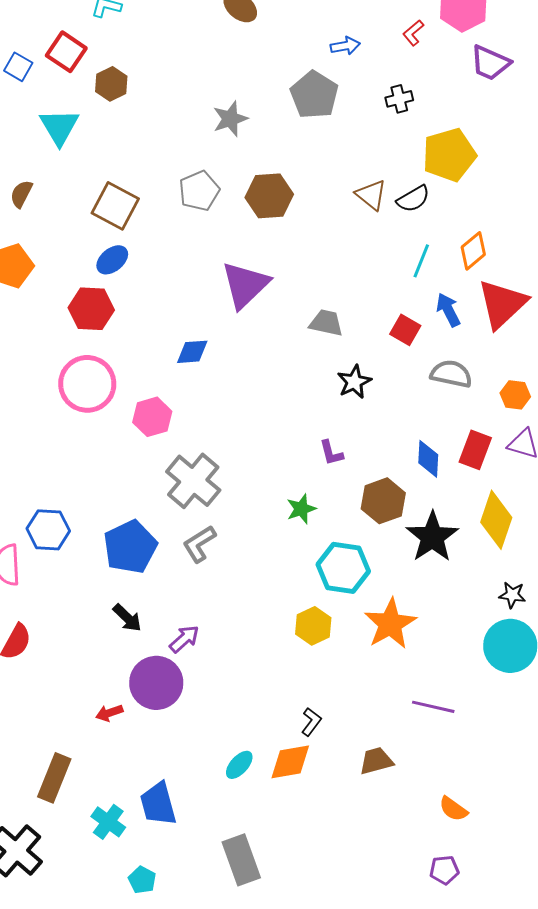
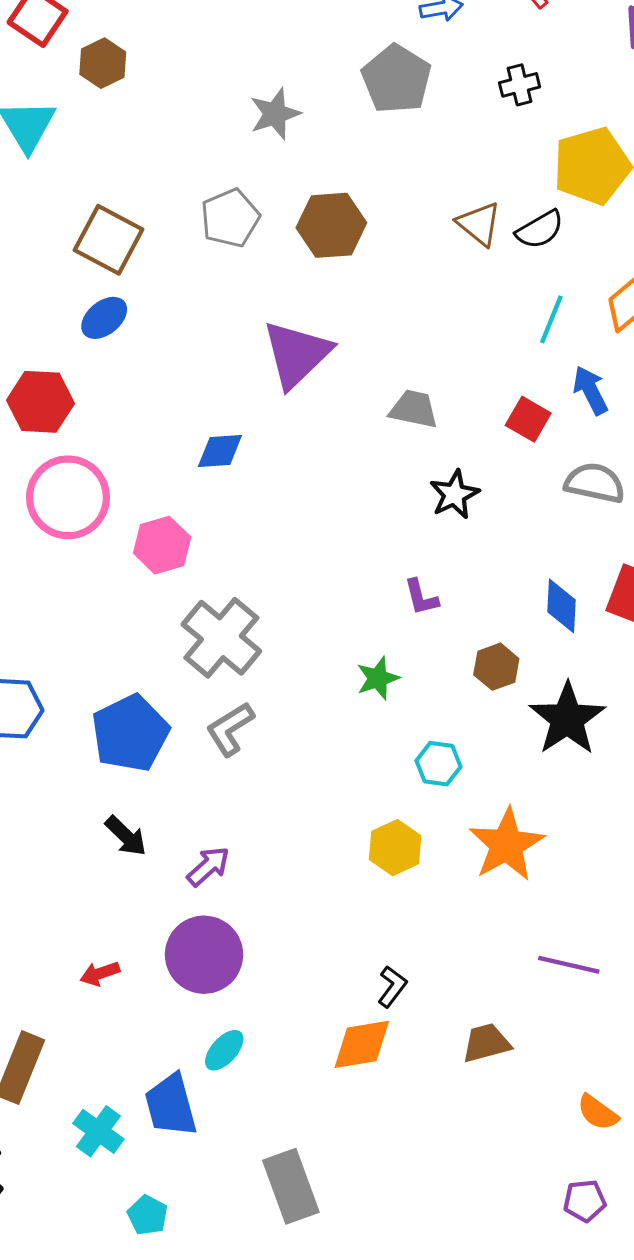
red hexagon: (91, 309) -> (40, 402), moved
brown hexagon: (383, 501) -> (496, 667), size x0.7
cyan hexagon: (343, 568) -> (438, 764), size x0.6
purple circle: (156, 683) -> (204, 955), moved
cyan ellipse: (239, 765) -> (224, 1050), moved

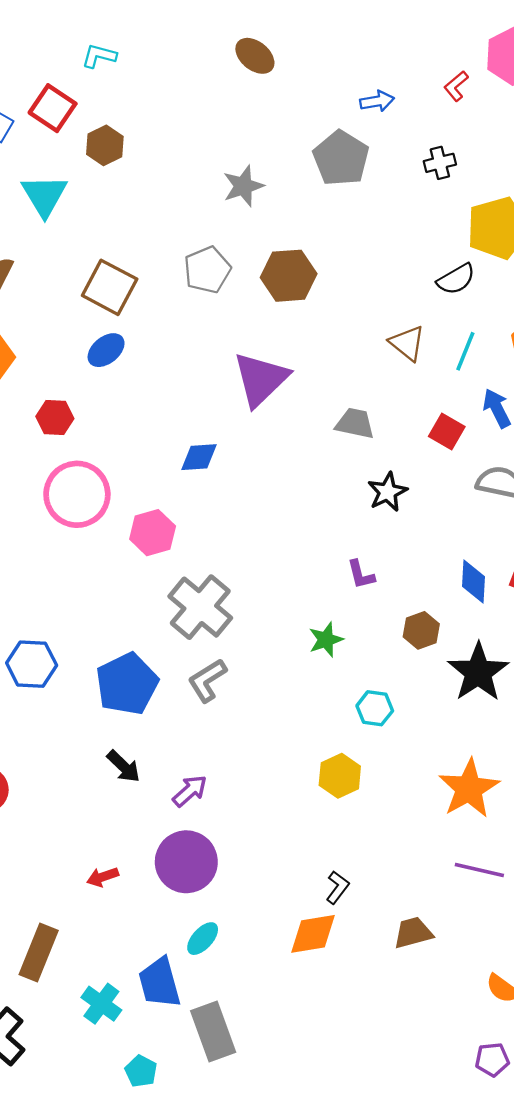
brown triangle: (479, 224) -> (407, 343), moved
red hexagon: (40, 402) -> (55, 418), size x0.7
orange star: (506, 845) -> (469, 789), moved
gray rectangle: (291, 1186) -> (213, 1032), moved

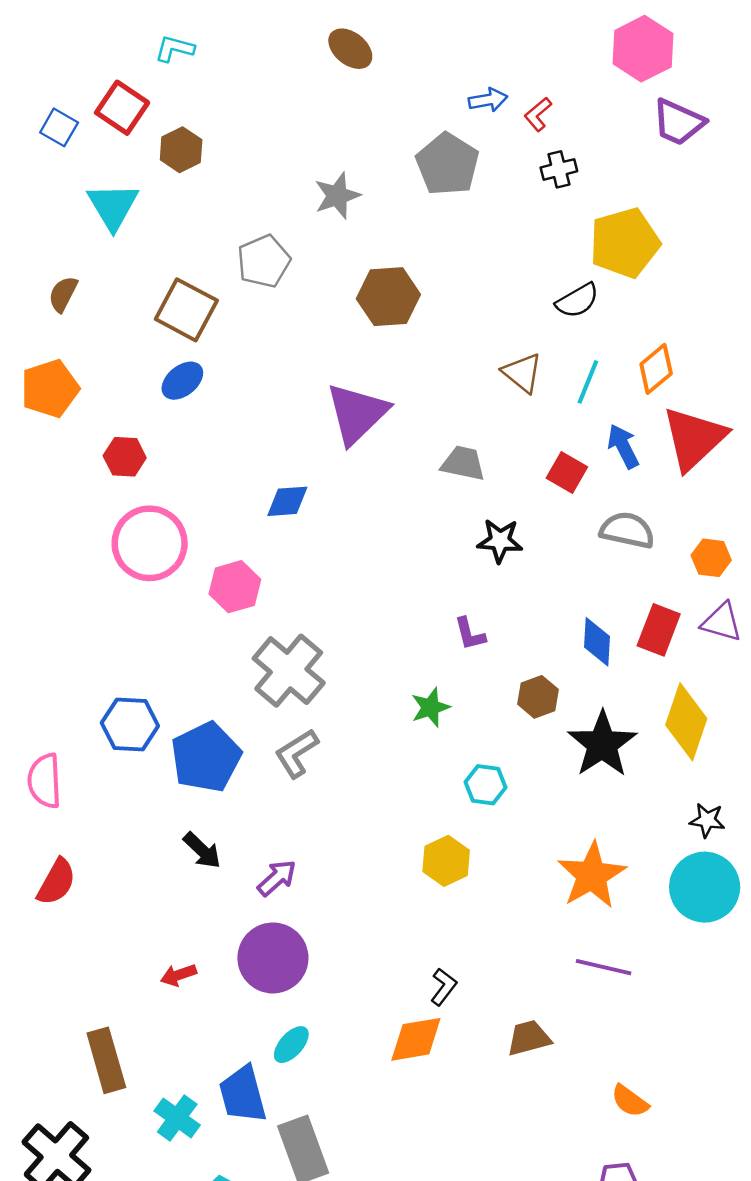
red L-shape: (456, 86) -> (538, 114), moved
gray pentagon: (207, 270) -> (264, 261), moved
black star: (387, 492) -> (500, 541), turned 30
blue hexagon: (32, 664) -> (130, 724), moved
brown rectangle: (39, 953) -> (106, 1060), turned -38

